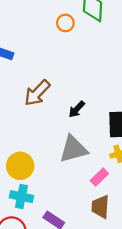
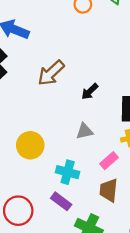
gray triangle: (73, 149) -> (85, 131), size x0.6
cyan cross: (21, 197) -> (68, 172), moved

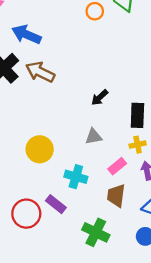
brown arrow: (51, 73) -> (40, 72), moved, turned 68
purple rectangle: (61, 201) -> (56, 204), moved

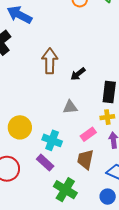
brown arrow: (40, 72) -> (50, 61), moved, turned 60
yellow circle: (40, 149) -> (20, 127), moved
purple rectangle: (56, 204) -> (45, 163), moved

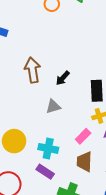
gray triangle: (70, 107) -> (53, 107), moved

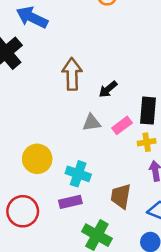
pink rectangle: (83, 136) -> (122, 125), moved
purple rectangle: (45, 172) -> (70, 202), turned -54

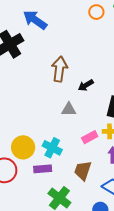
pink rectangle: (122, 125) -> (90, 137), moved
yellow circle: (37, 159) -> (23, 147), moved

